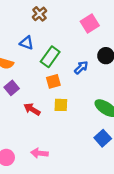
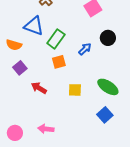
blue triangle: (27, 43) -> (34, 26), size x1.5
yellow square: (61, 105) -> (75, 90), moved

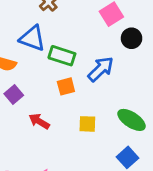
black circle: (108, 38) -> (132, 38), moved
green rectangle: (56, 39) -> (62, 56), turned 72
blue arrow: (85, 49) -> (101, 69), size x1.5

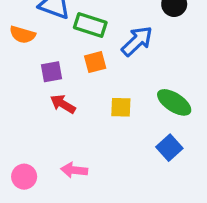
purple square: (14, 94) -> (52, 72), moved, turned 30

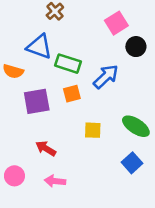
purple square: (52, 72) -> (37, 101), size x1.5
red arrow: (63, 104) -> (46, 148), moved
pink circle: (24, 177) -> (14, 176), moved

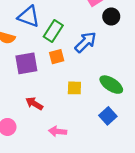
green rectangle: (68, 64) -> (53, 31), turned -75
pink arrow: (55, 181) -> (58, 131), moved

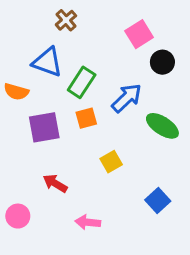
green ellipse: (111, 85) -> (162, 126), moved
yellow square: (74, 88) -> (111, 162), turned -32

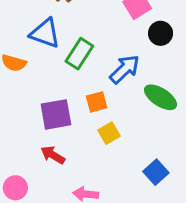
orange square: (86, 118) -> (97, 102), moved
purple square: (44, 127) -> (56, 114), moved

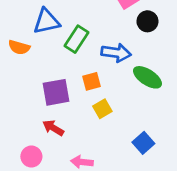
blue triangle: (45, 33) -> (46, 21), turned -32
blue arrow: (125, 69) -> (116, 53), turned 52
pink circle: (15, 188) -> (31, 157), moved

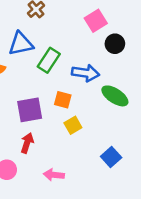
orange square: (91, 81) -> (63, 100), turned 30
red arrow: (53, 128) -> (27, 143), turned 78

